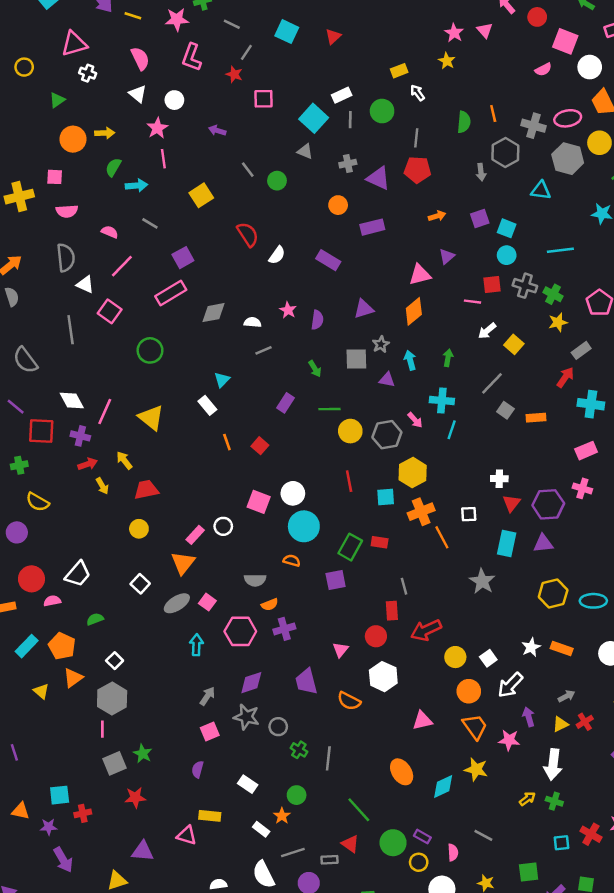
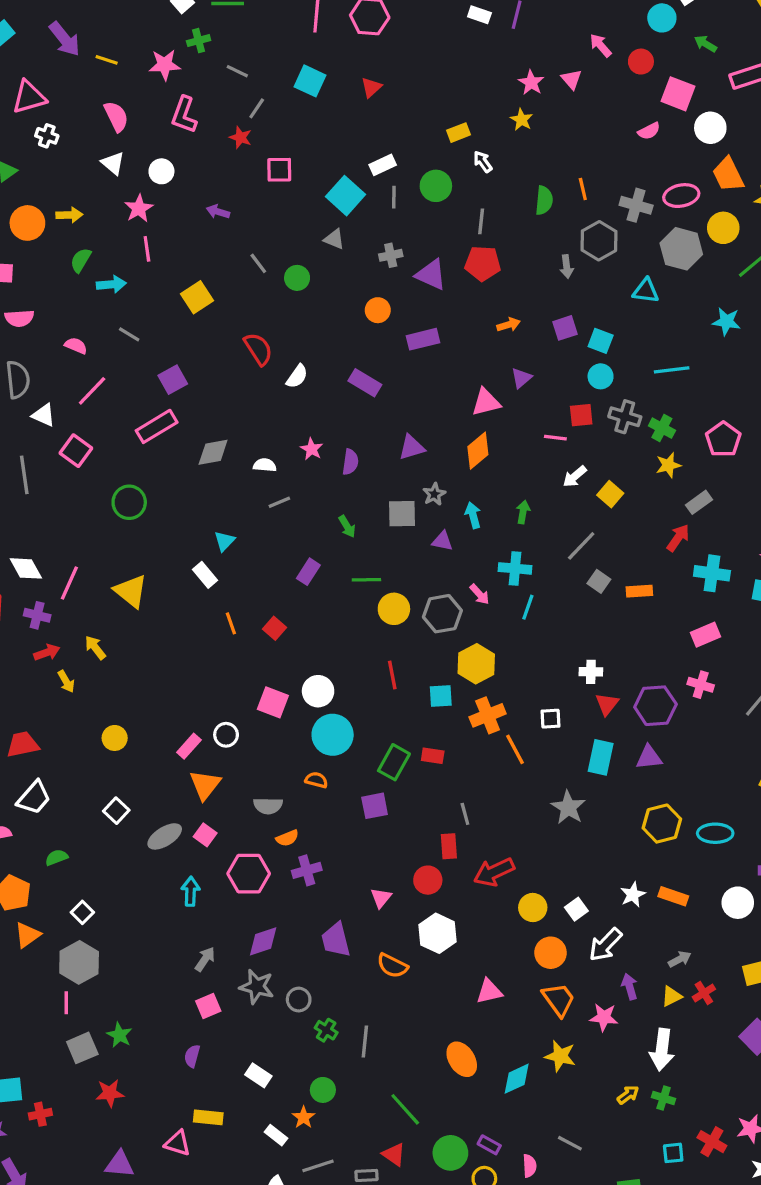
red trapezoid: (146, 490) -> (23, 744), moved
orange triangle: (183, 563) -> (205, 785), moved

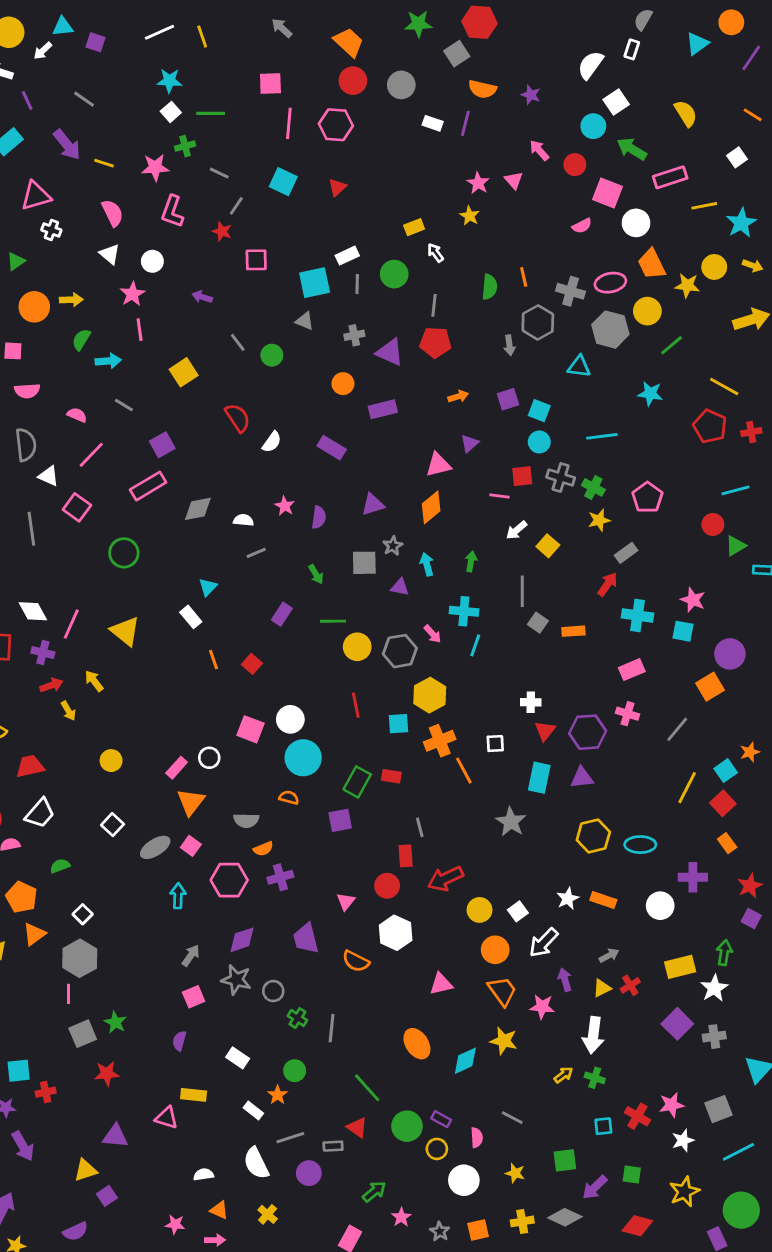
green arrow: (705, 44) -> (632, 149), size x1.5
cyan square: (345, 196) -> (315, 283), turned 36
gray line: (581, 546) -> (522, 591), turned -44

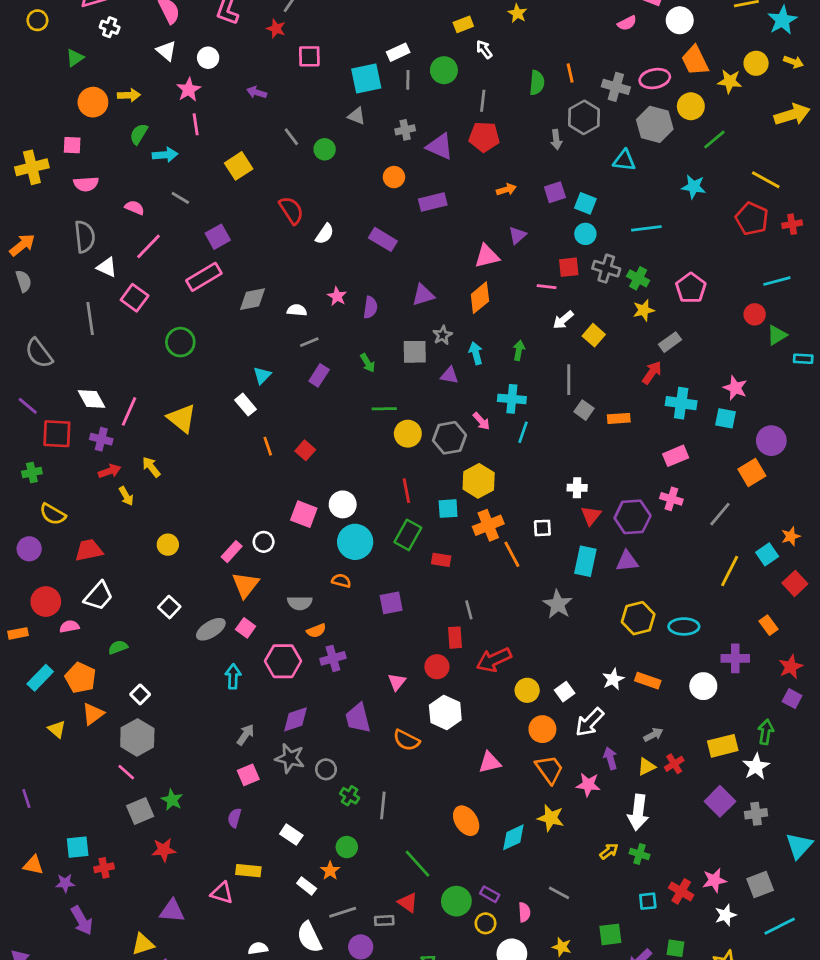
purple rectangle: (282, 614) -> (319, 375), moved
green rectangle: (357, 782) -> (408, 535), moved
red square: (723, 803) -> (795, 583), moved
pink line: (68, 994) -> (126, 772), turned -48

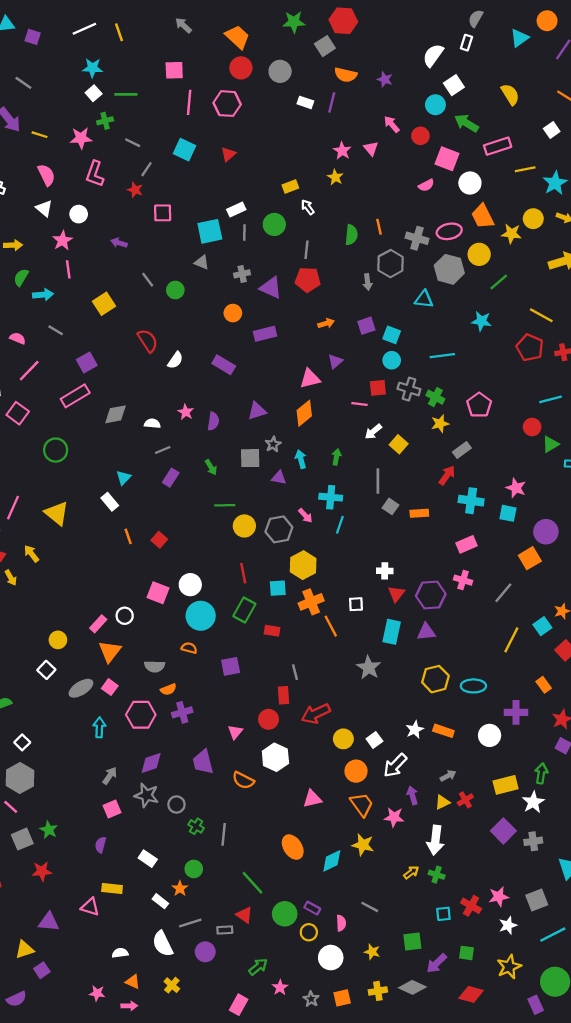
yellow circle: (168, 545) -> (58, 640), moved

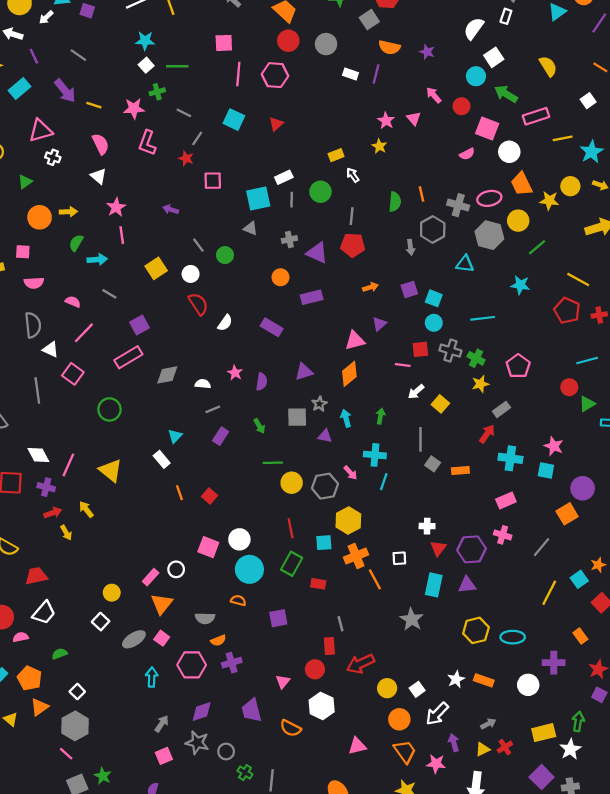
white circle: (79, 214) -> (191, 274), moved

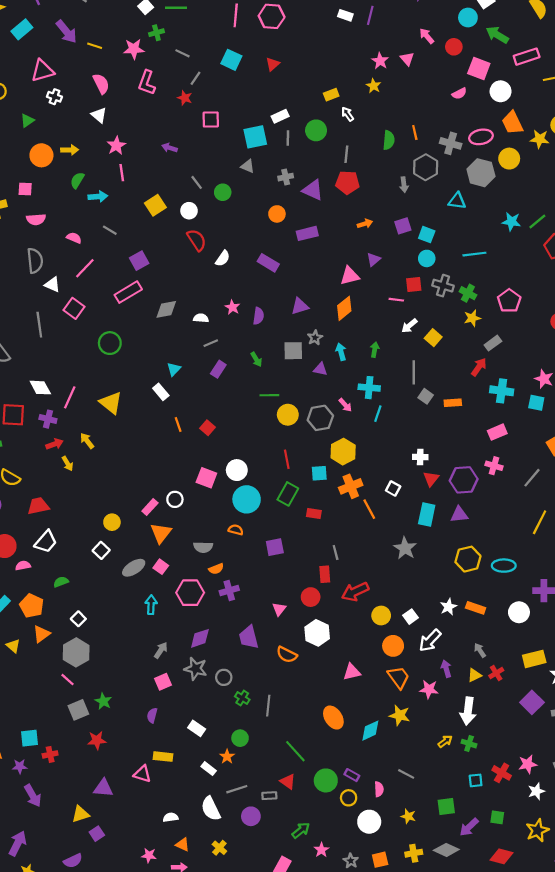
green line: (537, 247) -> (537, 222), moved
white square: (399, 558) -> (393, 489), turned 32
gray arrow: (488, 724) -> (480, 650), turned -96

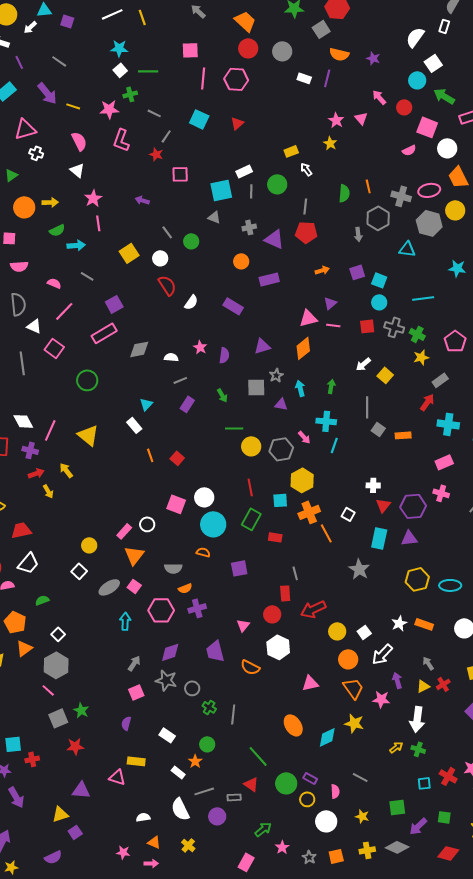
green semicircle: (77, 180) -> (57, 230), turned -147
pink line: (396, 300) -> (333, 325), moved

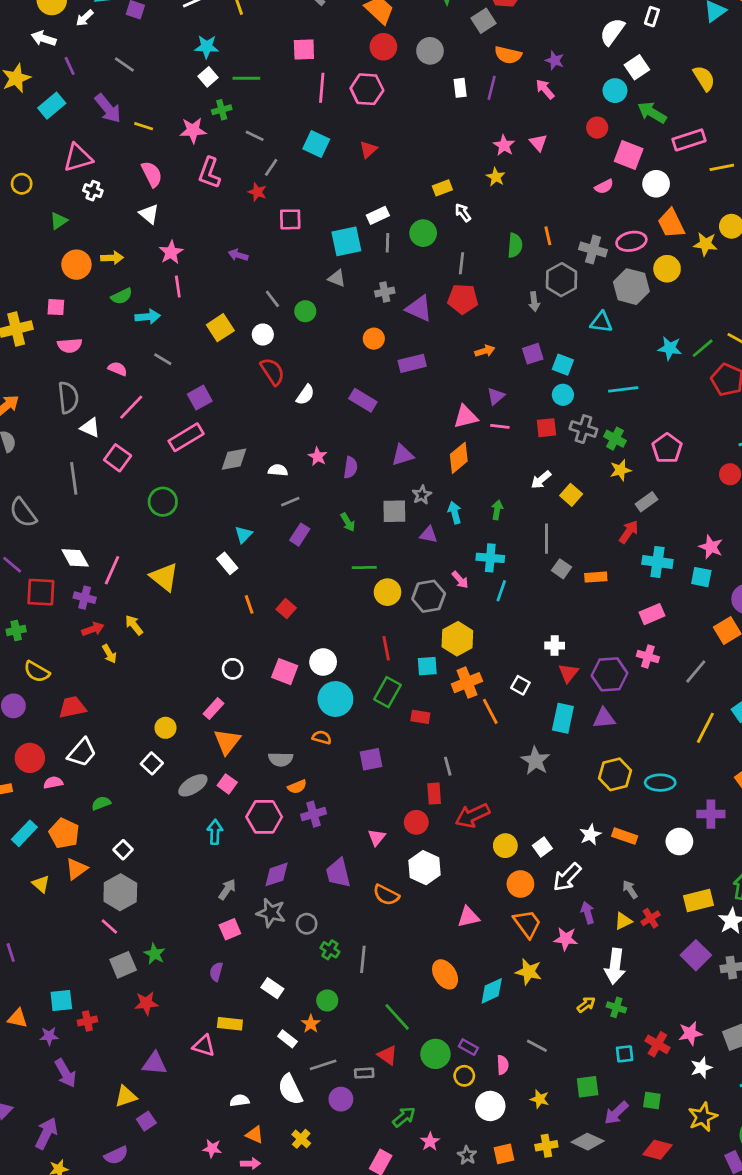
white rectangle: (304, 78) -> (460, 88), turned 64
pink arrow: (379, 97) -> (545, 89), moved
white circle: (147, 524) -> (233, 669), moved

